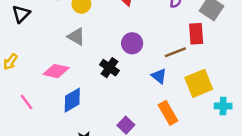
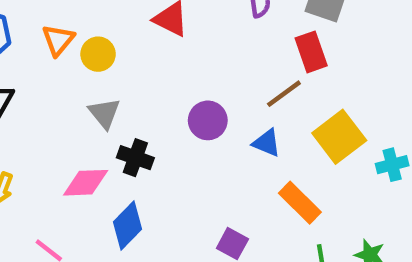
gray triangle: (76, 37) -> (104, 113), turned 36
purple circle: (132, 43) -> (208, 120), moved
black cross: (109, 68) -> (135, 158), moved

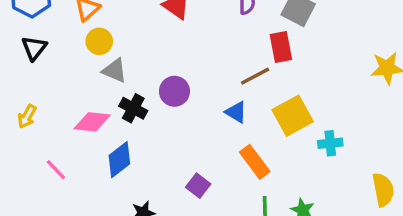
yellow circle: (98, 54) -> (99, 41), moved
gray triangle: (104, 113) -> (115, 71), turned -36
purple circle: (208, 120) -> (174, 91), moved

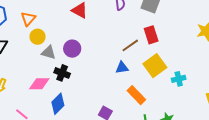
red rectangle: (281, 47) -> (151, 35), moved
purple circle: (174, 91) -> (72, 49), moved
blue triangle: (236, 112) -> (122, 68), turned -32

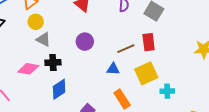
purple circle: (72, 49) -> (85, 42), moved
black cross: (62, 73) -> (53, 63), turned -35
blue diamond: (58, 104) -> (59, 89), moved

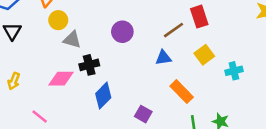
yellow square: (146, 73) -> (204, 55), size x0.7

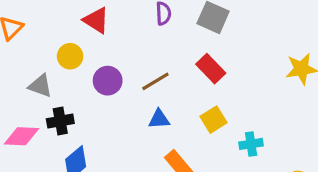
red rectangle: (199, 17) -> (211, 69), turned -30
yellow circle: (58, 20) -> (70, 56), moved
brown line: (173, 30) -> (155, 81), moved

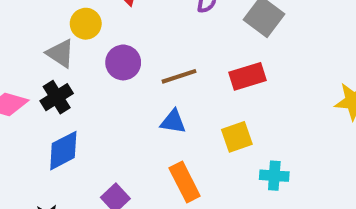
red rectangle: (211, 69) -> (248, 76), turned -76
gray triangle: (40, 86) -> (60, 53), moved
black cross: (60, 121) -> (57, 97), turned -35

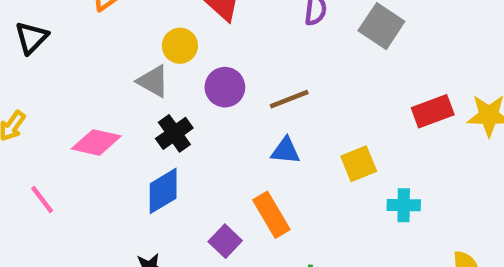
red rectangle: (248, 76) -> (433, 111), moved
black cross: (57, 97) -> (174, 133), moved
orange rectangle: (185, 182) -> (271, 215), moved

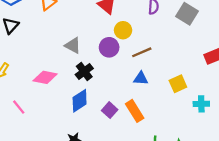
yellow circle: (180, 46) -> (123, 30), moved
purple square: (225, 241) -> (110, 110), moved

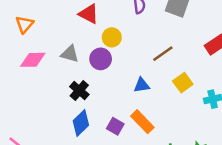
gray triangle: (73, 45) -> (70, 54), moved
brown line: (142, 52) -> (163, 54), moved
pink diamond: (45, 77) -> (33, 60), moved

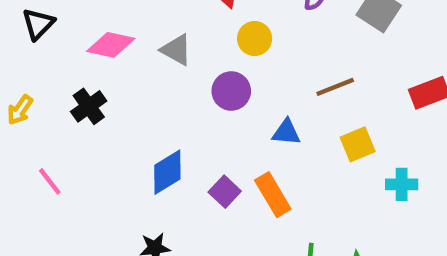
purple circle: (101, 59) -> (231, 91), moved
black cross: (79, 90) -> (89, 106), moved

